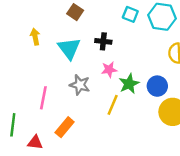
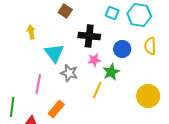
black cross: (103, 41) -> (89, 36), size x1.5
cyan triangle: (69, 48) -> (54, 53), moved
blue circle: (157, 86) -> (122, 49), moved

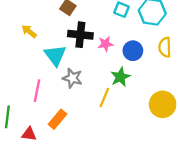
yellow arrow: (31, 32) -> (29, 31), turned -40
black cross: (89, 36) -> (80, 35), moved
pink star: (94, 60) -> (106, 44), moved

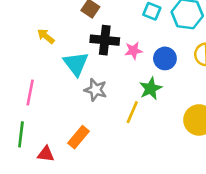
pink line: (37, 91) -> (30, 92), moved

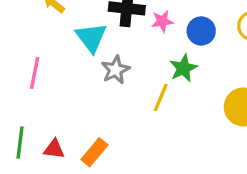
gray star: (96, 90) -> (115, 70), turned 30
green line: (21, 134) -> (20, 143), moved
orange rectangle: (79, 137) -> (94, 152), moved

